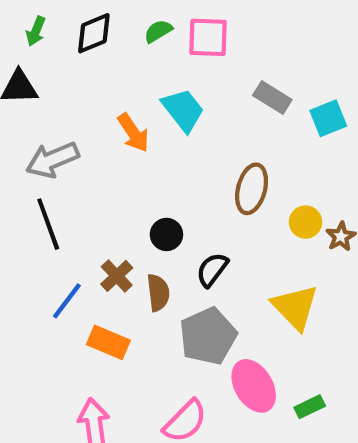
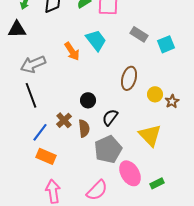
orange rectangle: (108, 342) -> (46, 156), moved

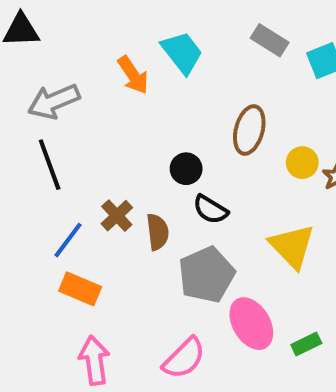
black circle: (88, 100) -> (186, 169), moved
black semicircle: (110, 117) -> (211, 209), turned -96

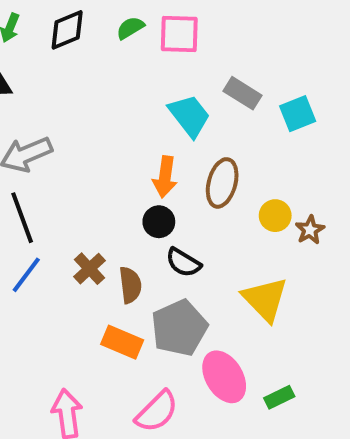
cyan trapezoid: (182, 53) -> (189, 116), moved
orange arrow: (133, 75) -> (165, 177), moved, turned 42
blue line: (68, 240) -> (26, 275), moved
orange rectangle: (80, 289) -> (122, 342), moved

